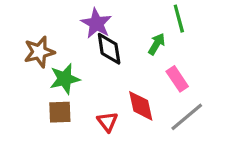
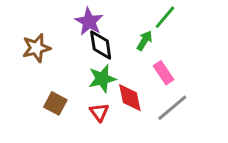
green line: (179, 19) -> (165, 17), turned 55
green star: (65, 79) -> (102, 79), moved
brown square: (60, 112) -> (55, 103), turned 30

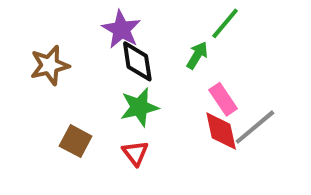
red diamond: (130, 98) -> (221, 131), moved
gray line: (172, 108) -> (255, 127), moved

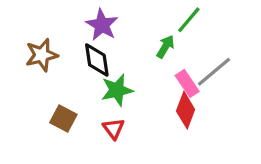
black diamond: (137, 61) -> (97, 60), moved
gray line: (255, 127) -> (214, 72), moved
red diamond: (221, 131) -> (186, 110), turned 33

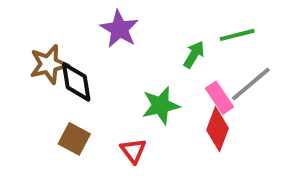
green line: (189, 20) -> (237, 35), moved, turned 36
black diamond: (97, 60) -> (76, 82), moved
green star: (117, 90) -> (161, 106), moved

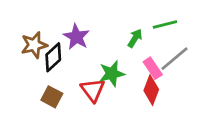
purple star: (119, 29) -> (76, 37), moved
black diamond: (76, 82) -> (53, 57), turned 56
red triangle: (133, 151) -> (93, 90), moved, size x1.4

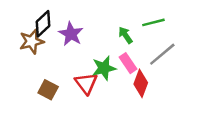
green arrow: (135, 38) -> (125, 35), turned -66
black diamond: (53, 57) -> (43, 24), moved
pink rectangle: (153, 68) -> (128, 63), moved

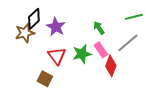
green line: (153, 22) -> (134, 17), moved
red triangle: (86, 83) -> (57, 56), moved
brown square: (48, 90) -> (45, 79), moved

